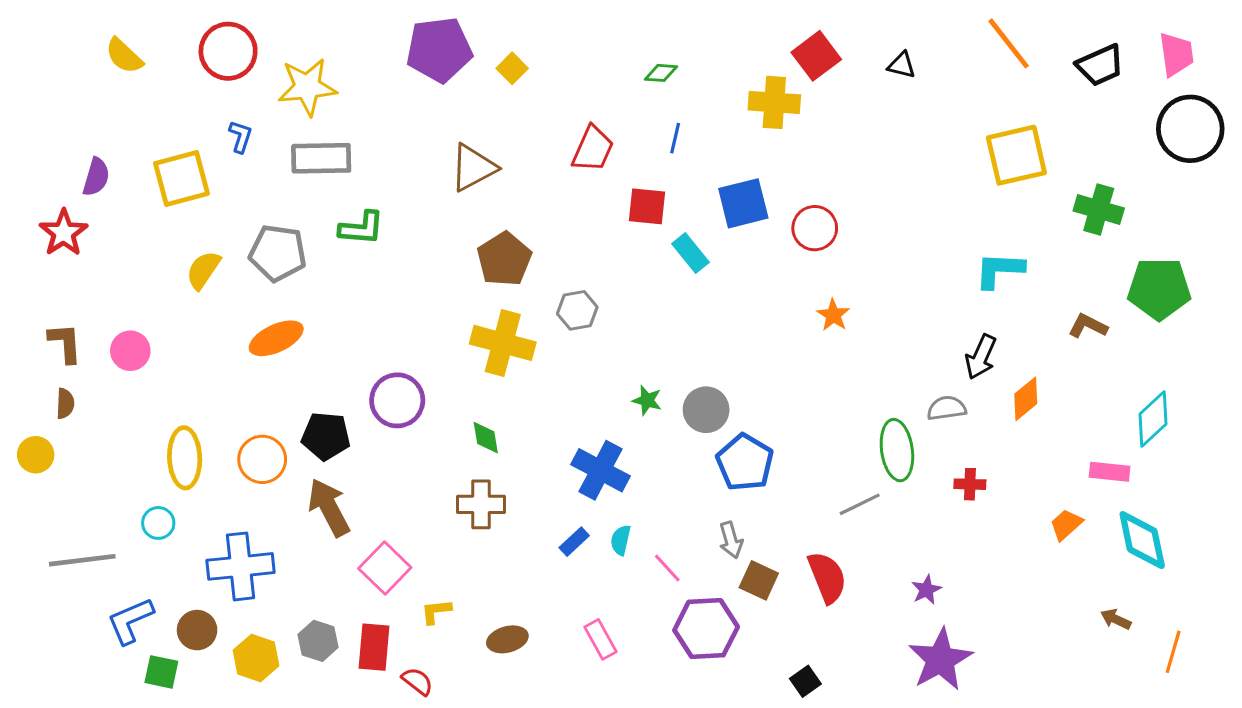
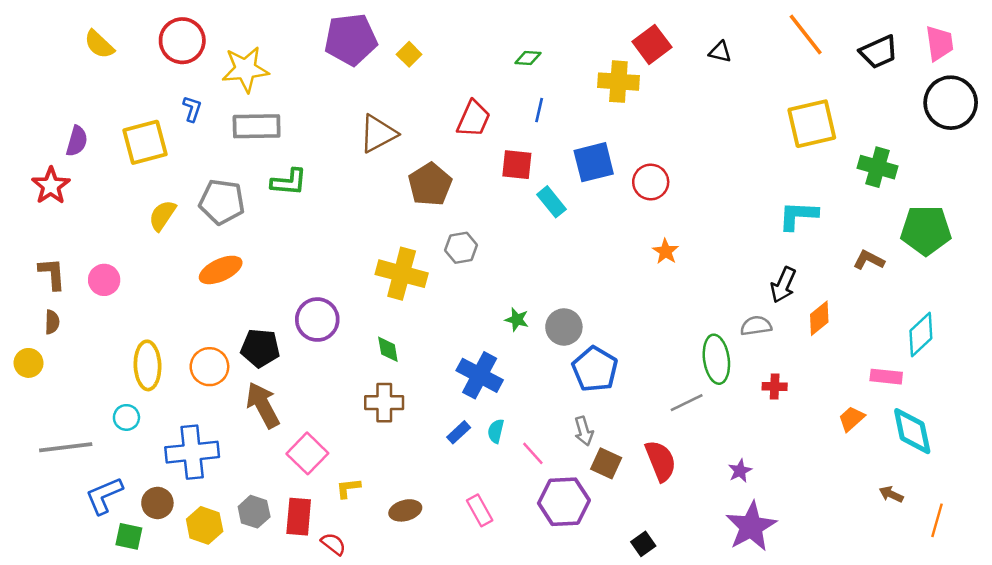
brown pentagon: (504, 259) -> (430, 184), moved

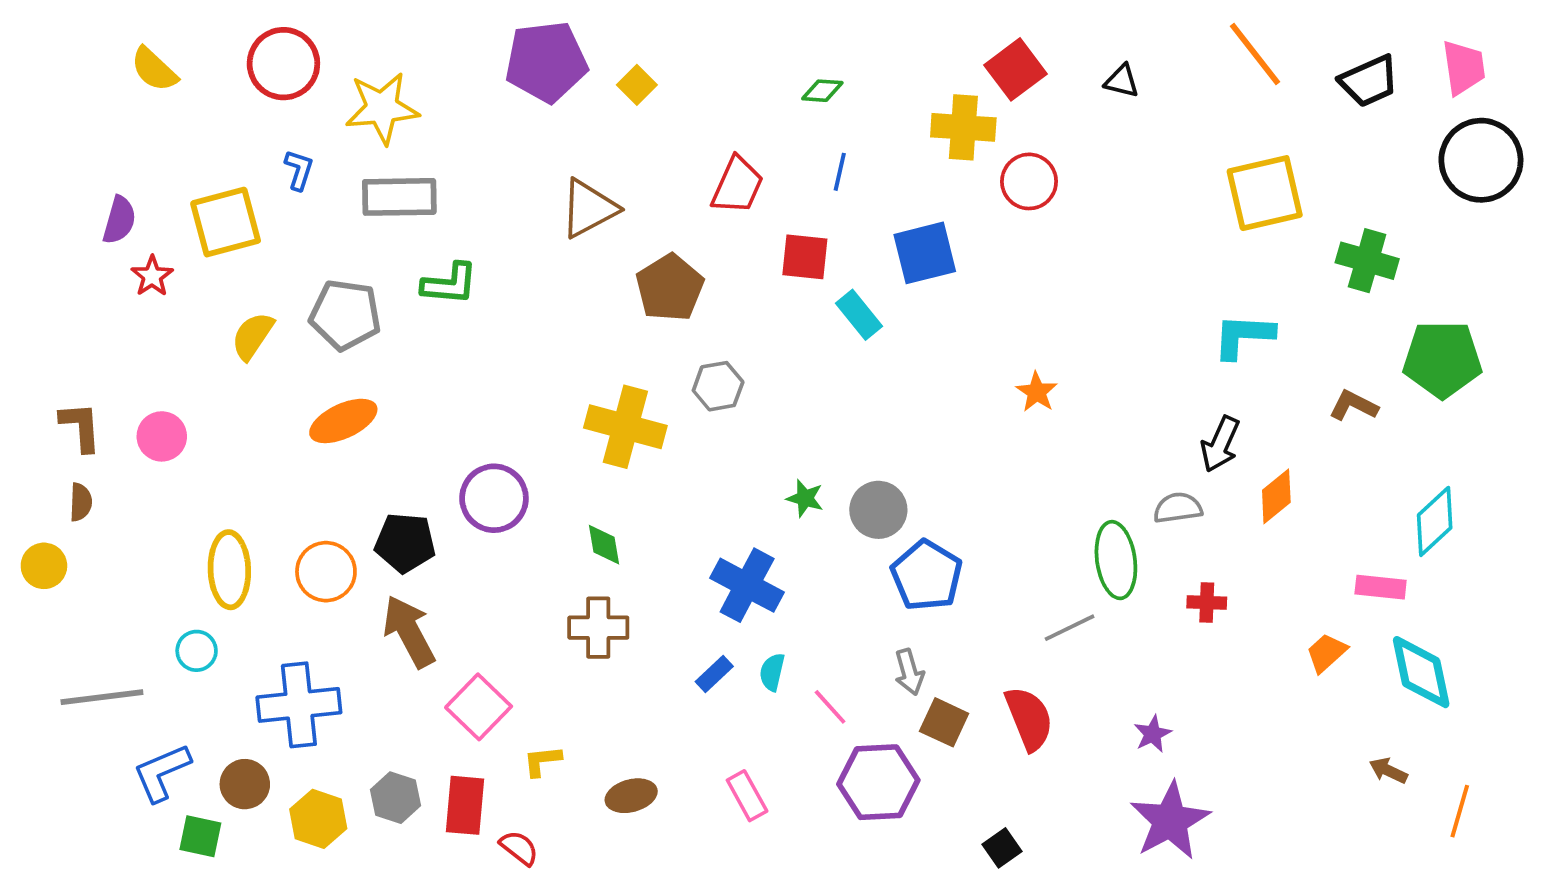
red circle: (651, 182) -> (1029, 181), moved
red star: (51, 186) -> (152, 276), moved, size x0.7

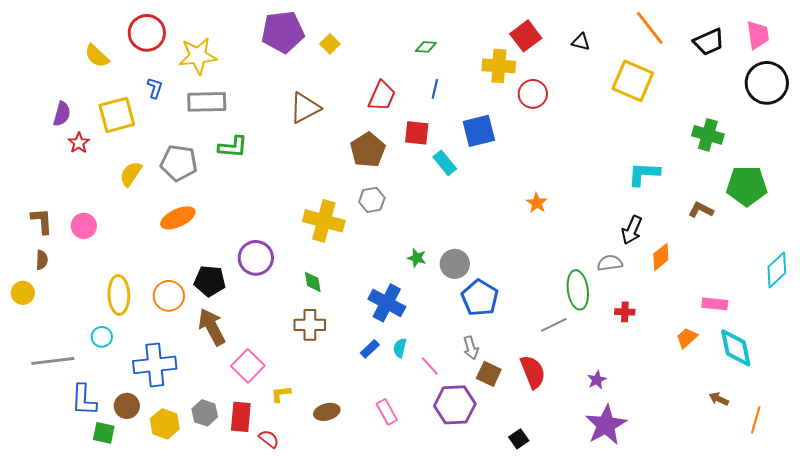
yellow semicircle: (154, 69) -> (97, 56), moved
yellow square: (1265, 193) -> (633, 81), moved, turned 36
brown pentagon: (670, 288) -> (368, 150), moved
cyan diamond: (1435, 521) -> (777, 270), moved
blue L-shape: (162, 773) -> (84, 400), turned -64

